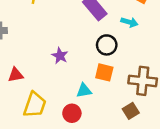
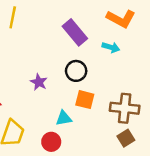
black circle: (107, 45) -> (76, 71), moved
brown square: (131, 111) -> (126, 138), moved

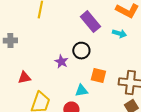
black circle: (76, 71) -> (81, 51), moved

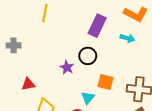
purple rectangle: (90, 22) -> (97, 26), turned 65
cyan triangle: (81, 91) -> (88, 98), turned -40

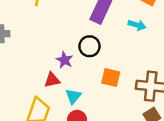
red triangle: (28, 84) -> (52, 80), moved
cyan triangle: (88, 98) -> (73, 96), moved

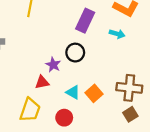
orange square: (111, 77) -> (94, 93), moved, turned 35
cyan triangle: (73, 96) -> (73, 92), moved, turned -40

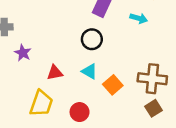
purple star: (53, 65) -> (23, 53), moved
cyan triangle: (73, 92) -> (89, 71), moved

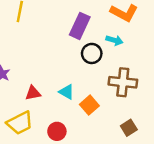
black circle: (92, 39) -> (92, 53), moved
brown cross: (152, 79) -> (123, 82), moved
yellow trapezoid: (41, 103) -> (20, 123), turned 44

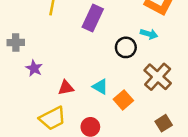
purple rectangle: (80, 26) -> (93, 18), moved
brown cross: (123, 82) -> (158, 77), turned 36

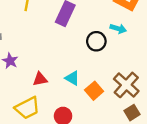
brown cross: (158, 77) -> (126, 85), moved

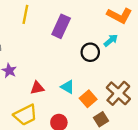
cyan arrow: (118, 29) -> (111, 40), turned -56
brown square: (132, 113) -> (101, 119), moved

